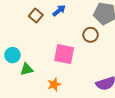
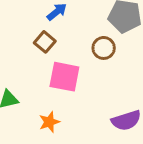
brown square: (36, 16) -> (45, 42), moved

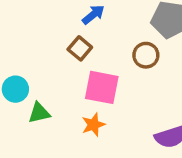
orange star: (49, 122) -> (93, 125), moved

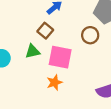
green triangle: (39, 113) -> (33, 51), moved

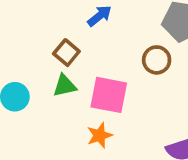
brown square: (45, 31) -> (66, 53), moved

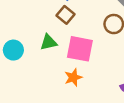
brown square: (66, 53) -> (65, 15), moved

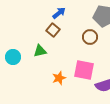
pink square: (80, 49) -> (84, 70), moved

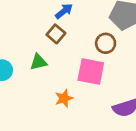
pink square: (84, 70) -> (91, 72), moved

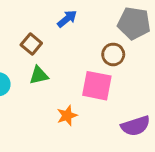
brown square: (56, 34) -> (31, 44), moved

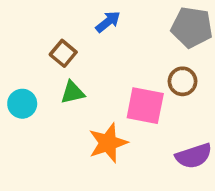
brown circle: (113, 54) -> (183, 81), moved
orange star: (67, 115) -> (108, 143), size x1.5

